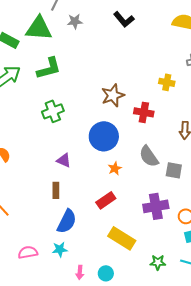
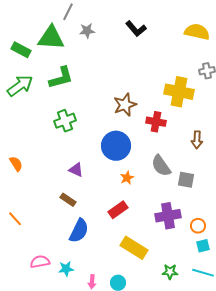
yellow cross: (167, 82) -> (179, 92), size x1.8
brown rectangle: (56, 190) -> (68, 200), turned -56
cyan star: (60, 249) -> (66, 269), moved

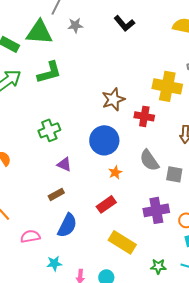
green cross: (65, 121) -> (49, 130), moved
brown rectangle: (68, 200) -> (56, 194), turned -63
pink semicircle: (40, 262) -> (30, 236), moved

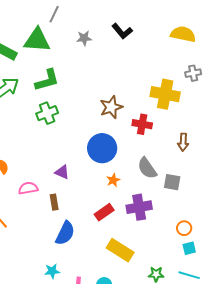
gray star: (75, 25) -> (84, 38), moved
green cross: (49, 130) -> (47, 113), moved
brown rectangle: (56, 194) -> (54, 202), turned -70
purple cross: (156, 210) -> (139, 207), moved
pink semicircle: (30, 236) -> (28, 188), moved

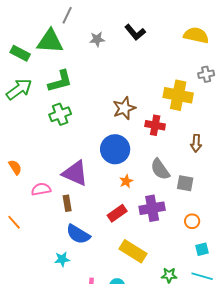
purple triangle: (62, 172) -> (75, 173), size x1.8
orange circle: (184, 228) -> (192, 221), moved
blue semicircle: (65, 233) -> (78, 234), turned 95
cyan star: (52, 271) -> (62, 259), moved

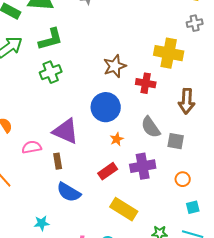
gray cross: (206, 74) -> (195, 23), moved
brown arrow: (196, 143) -> (187, 101), size x1.4
cyan star: (62, 259) -> (42, 223), moved

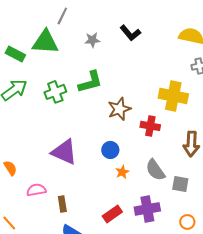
green L-shape: (51, 39) -> (90, 82), moved
green cross: (51, 72) -> (55, 92), moved
blue circle: (106, 107) -> (110, 150), size x0.6
purple triangle: (66, 131) -> (64, 152), moved
orange star: (117, 139) -> (122, 172), moved

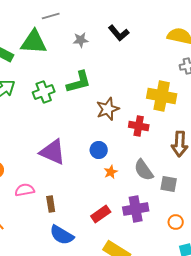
gray line: (62, 16) -> (51, 16), turned 48

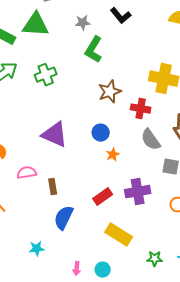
green L-shape: (79, 82) -> (94, 50), moved, turned 136
gray semicircle: (144, 170) -> (151, 140), moved
blue semicircle: (62, 235) -> (64, 218), turned 85

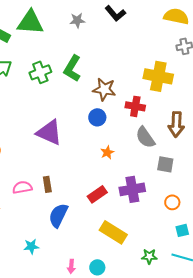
green L-shape: (94, 50) -> (72, 68), moved
brown star: (110, 92) -> (104, 89), turned 30
blue circle: (101, 133) -> (97, 117), moved
pink semicircle: (27, 173) -> (22, 187), moved

